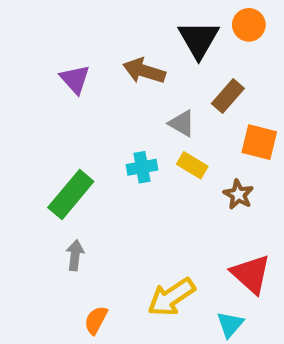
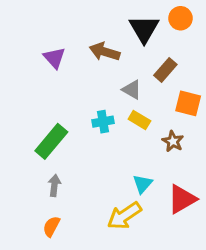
red triangle: (251, 274) -> (182, 199), turned 48
orange semicircle: (96, 320) -> (51, 226), moved
cyan triangle: (230, 324) -> (143, 184), moved

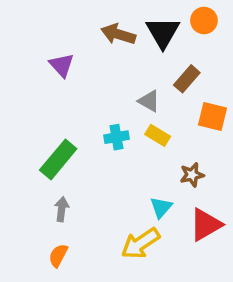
brown arrow: (105, 52) -> (118, 34), moved
brown star: (173, 141) -> (192, 175), moved, turned 30

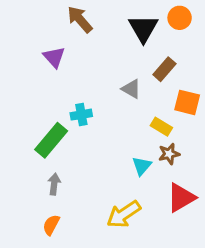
brown arrow: (118, 34) -> (80, 19), moved, turned 32
yellow rectangle: (158, 135) -> (161, 127), moved
cyan cross: (116, 137) -> (81, 115), moved
cyan triangle: (161, 207) -> (142, 166), moved

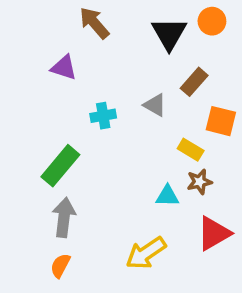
purple triangle: (54, 57) -> (64, 68), turned -30
cyan cross: (81, 115) -> (103, 116), moved
cyan triangle: (142, 166) -> (167, 196), turned 50
gray arrow: (54, 184) -> (64, 217), size x1.5

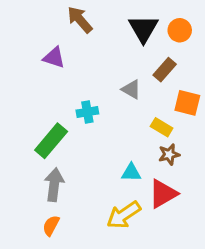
orange circle: (212, 21) -> (180, 30), moved
cyan cross: (103, 116) -> (87, 112), moved
cyan triangle: (167, 196) -> (131, 173), moved
red triangle: (214, 233) -> (163, 194), moved

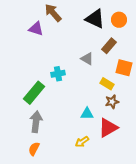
black triangle: (143, 29) -> (95, 19), turned -35
purple triangle: (54, 57) -> (36, 29), moved
yellow arrow: (124, 215) -> (82, 142), size x0.6

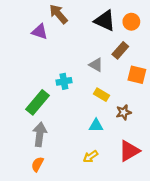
yellow rectangle: (107, 84) -> (102, 95), moved
red triangle: (108, 128) -> (129, 151), moved

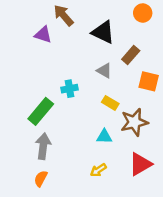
black triangle: (105, 21) -> (103, 32), moved
orange circle: (131, 22) -> (143, 13), moved
brown star: (124, 112) -> (134, 122), size x1.6

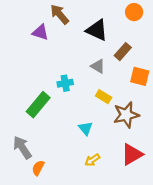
cyan triangle: (104, 137) -> (86, 128), moved, turned 49
gray arrow: (43, 146) -> (22, 148), moved, turned -40

